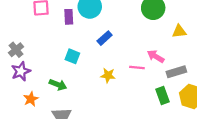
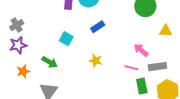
pink line: (137, 67) -> (131, 68), moved

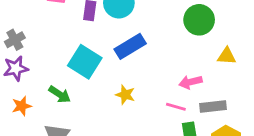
blue rectangle: (98, 27) -> (130, 46), size x1.5
cyan square: (66, 39) -> (85, 62), size x1.6
pink arrow: (141, 50) -> (190, 82), turned -56

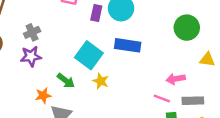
blue rectangle: (130, 46) -> (128, 45), turned 35
yellow star: (125, 95) -> (101, 81), moved
orange star: (22, 106) -> (43, 95), moved

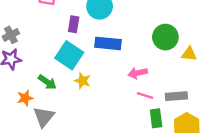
purple rectangle: (96, 13) -> (74, 24), moved
green circle: (187, 28) -> (165, 37), moved
pink arrow: (176, 79) -> (138, 73), moved

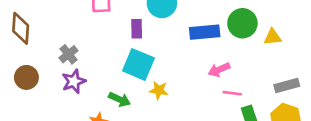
blue rectangle: (108, 43) -> (205, 32), moved
gray rectangle: (176, 96) -> (287, 86), moved

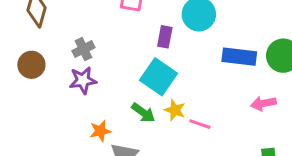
pink arrow: (219, 70) -> (263, 103), moved
pink line: (232, 93) -> (200, 124), moved
green arrow: (120, 99) -> (143, 113), moved

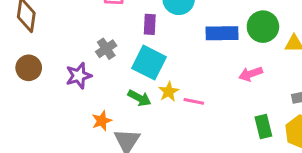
gray cross: (83, 49) -> (106, 49), moved
yellow star: (175, 110) -> (169, 92), turned 30

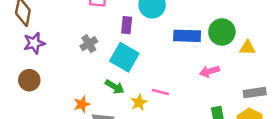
brown circle: (29, 68) -> (29, 80), moved
purple star: (79, 76) -> (34, 43), moved
yellow star: (169, 92) -> (139, 102), moved

